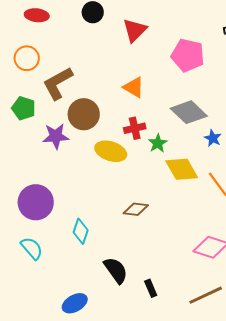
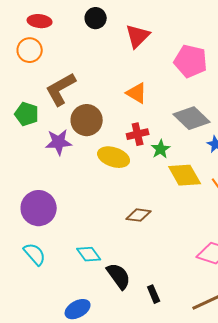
orange circle: (27, 58) -> (30, 50), moved
cyan diamond: (81, 231) -> (89, 254), moved, turned -55

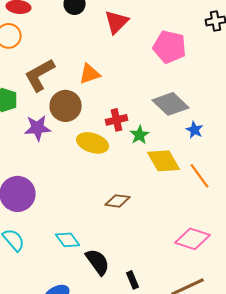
orange triangle: (137, 93) -> (90, 74), moved, turned -50

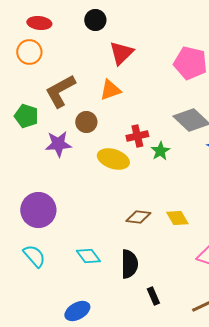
red triangle: (117, 22) -> (121, 53), moved
brown circle: (66, 106) -> (86, 122), size x0.7
yellow diamond: (164, 161) -> (177, 218), moved, size x0.7
black semicircle: (98, 262) -> (129, 264), moved, turned 36

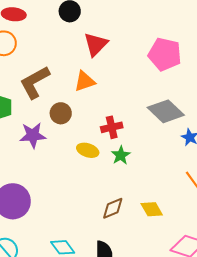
green star: (160, 151) -> (121, 155), moved
yellow ellipse: (113, 159) -> (88, 150), size x0.7
brown diamond: (138, 217) -> (113, 208), turned -30

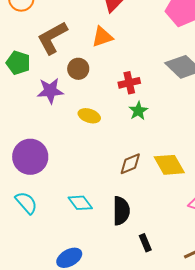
yellow ellipse: (88, 150) -> (89, 116), moved
yellow diamond: (152, 209) -> (169, 165), size x1.4

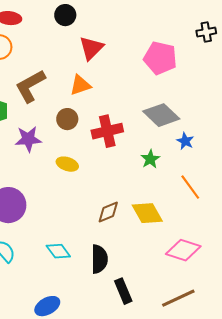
brown circle: (78, 69) -> (67, 119), moved
red cross: (129, 83) -> (107, 131), size x1.4
green star: (138, 111) -> (150, 159), moved
black rectangle: (145, 243) -> (123, 291), size x1.4

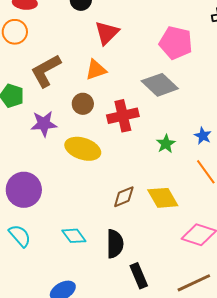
gray diamond: (161, 115) -> (160, 85), moved
blue star: (185, 141) -> (203, 136), moved
yellow ellipse: (67, 164) -> (83, 149), size x1.6

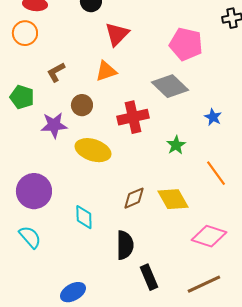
brown L-shape: (46, 71) -> (56, 72), size x0.6
brown circle: (83, 104) -> (82, 105), moved
blue star: (203, 136) -> (213, 117), moved
cyan diamond: (74, 236) -> (84, 217), moved, turned 35

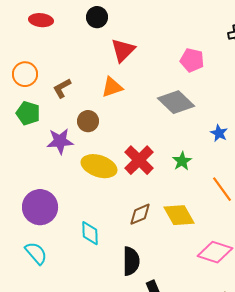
orange circle: (25, 33) -> (25, 74), moved
pink pentagon: (186, 44) -> (192, 60), size x0.7
red cross: (133, 117) -> (139, 160), moved, turned -32

